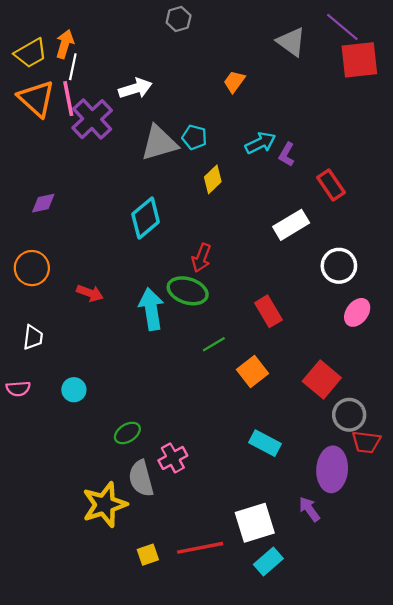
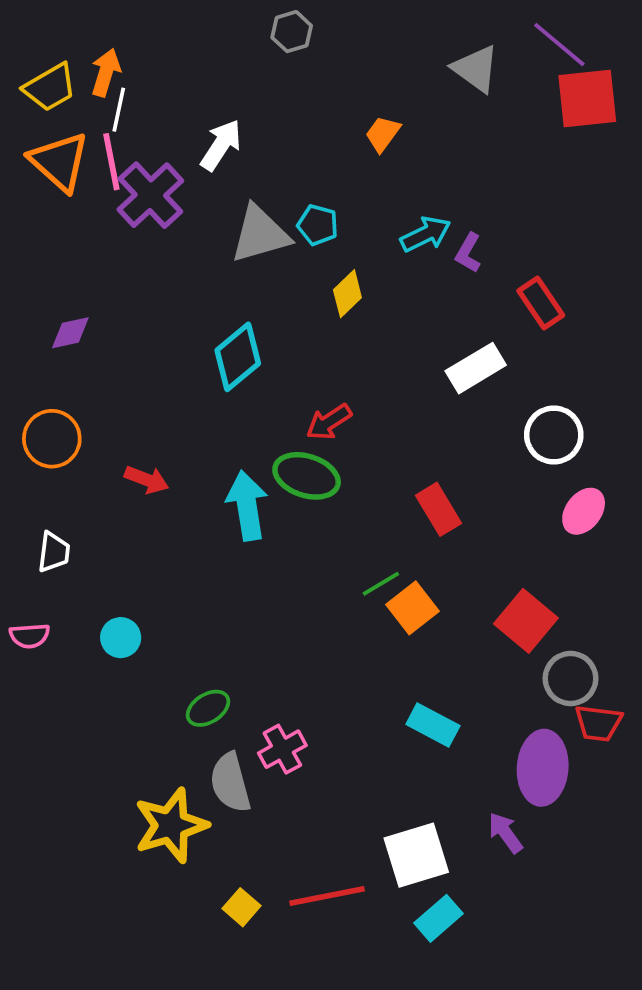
white arrow: (135, 88) -> (221, 145), turned -40
red arrow: (201, 258) -> (329, 422), turned 36
green line: (214, 344) -> (381, 584), moved
yellow square: (148, 555) -> (241, 907), turned -30

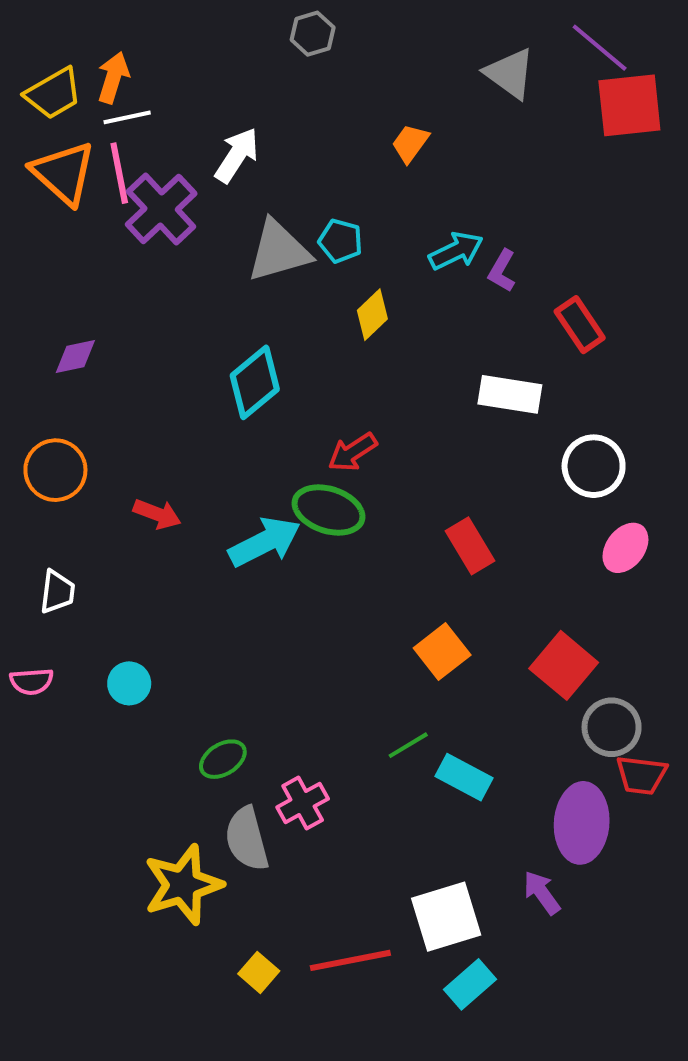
white line: (119, 110) -> (127, 117), turned 66
white rectangle: (476, 368) -> (510, 394), turned 40
cyan arrow: (247, 506) -> (265, 542), turned 72
green line: (381, 584) -> (408, 745), moved

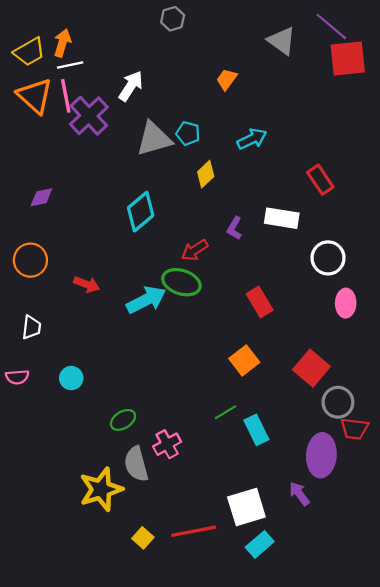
purple L-shape: (502, 271) -> (234, 228), moved
pink ellipse: (625, 548) -> (346, 303), turned -36
cyan rectangle: (464, 777) -> (256, 430), turned 36

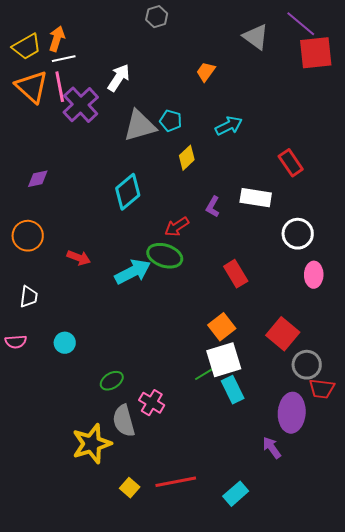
pink cross: (167, 444) -> (152, 403), turned -30
white square: (246, 507) -> (224, 360), moved

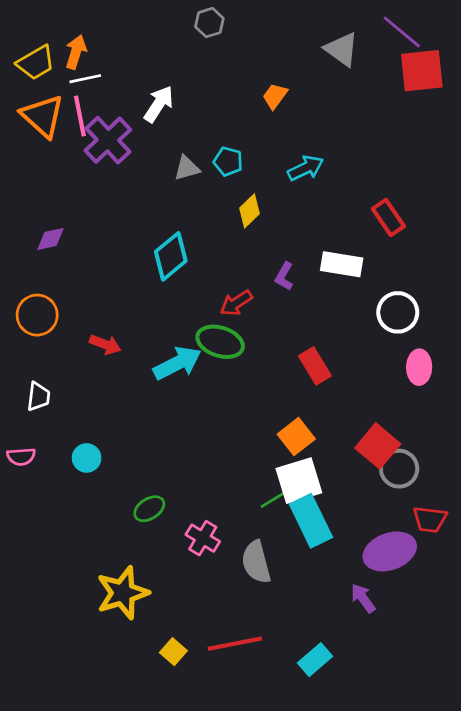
gray triangle: (140, 126) -> (187, 168), size x0.6
gray circle: (307, 365) -> (399, 469), moved
cyan rectangle: (233, 390) -> (311, 521), size x1.4
purple ellipse: (292, 413) -> (390, 551), turned 66
gray semicircle: (124, 421) -> (256, 562), moved

